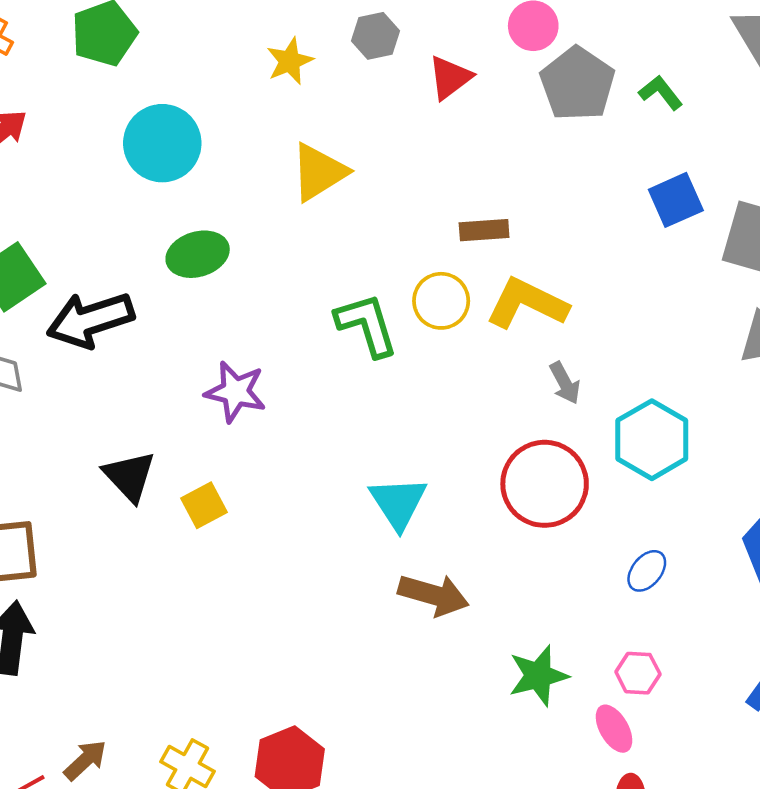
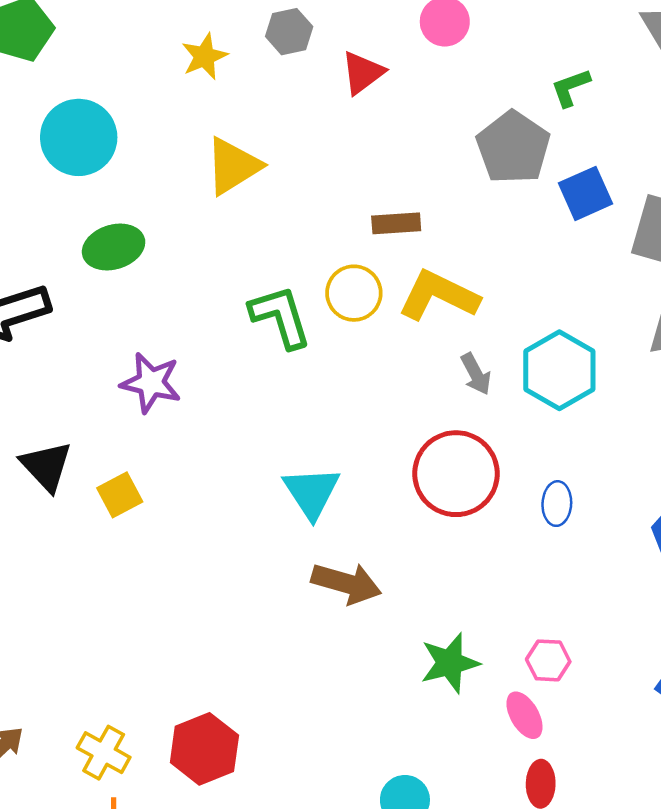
gray pentagon: (577, 84) -> (513, 147), moved
green L-shape: (661, 93) -> (571, 88), turned -72
cyan hexagon: (652, 440) -> (559, 370), moved
blue ellipse: (647, 571) -> (557, 504), moved, turned -36

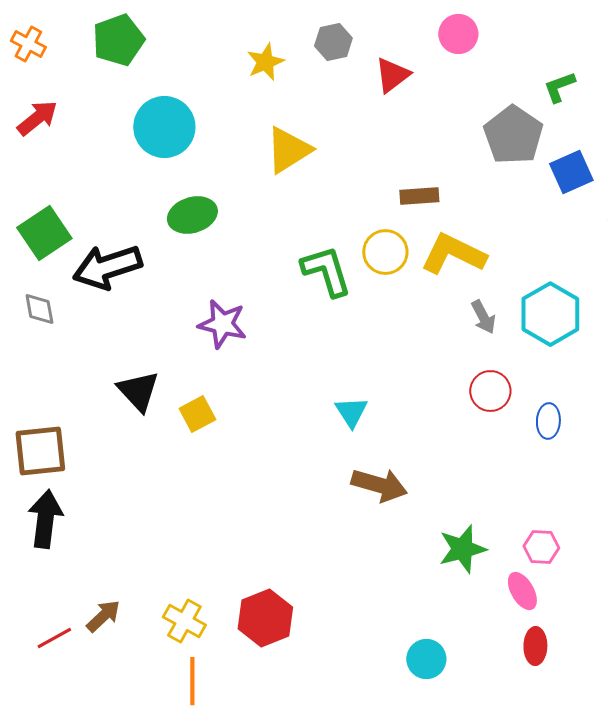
red circle: (456, 474) -> (490, 391), moved, size x0.6
cyan triangle: (312, 492) -> (351, 412), size x0.7

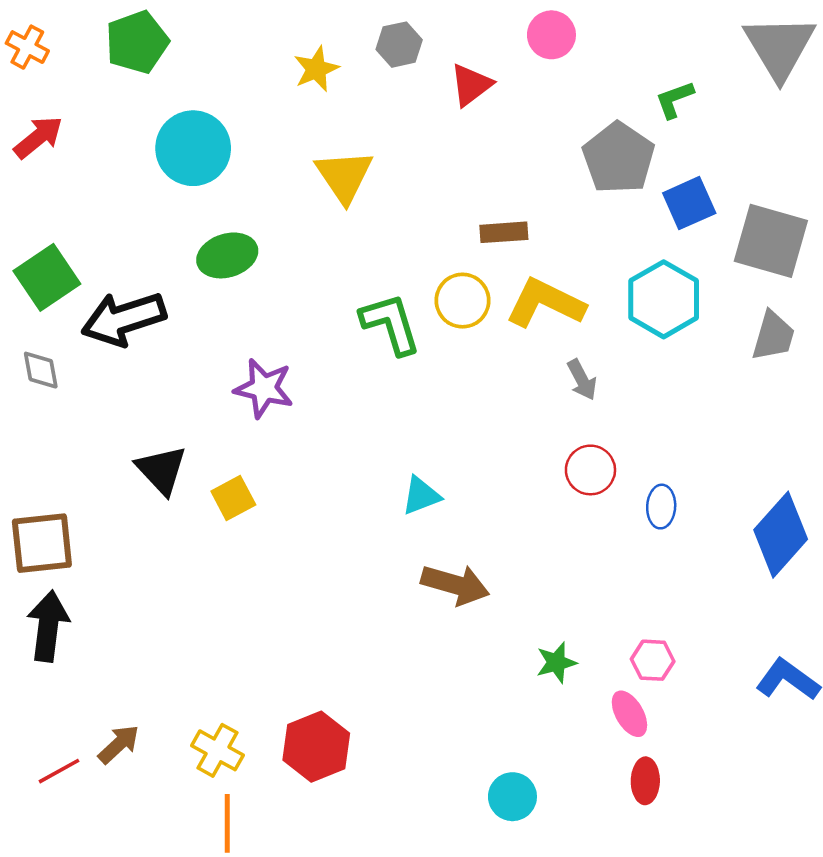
yellow triangle: (288, 150) -> (344, 176), turned -32
cyan hexagon: (550, 314) -> (664, 299), moved
cyan triangle: (351, 412) -> (421, 496), turned 42
green star: (462, 549) -> (556, 663), size x0.7

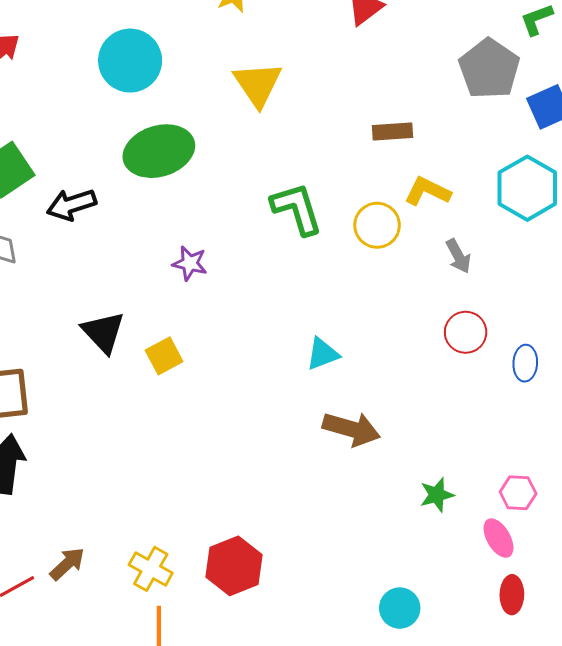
green ellipse: (227, 255) -> (159, 151), size x1.4
yellow circle: (462, 301) -> (377, 225), moved
yellow L-shape: (545, 303) -> (427, 191), size x0.7
black arrow: (124, 319) -> (71, 205), size x0.7
purple star: (264, 388) -> (190, 263), size x0.7

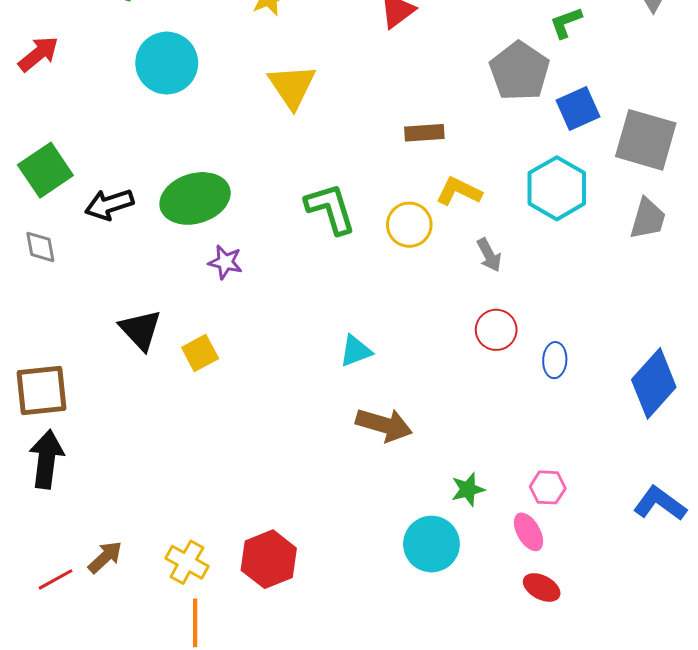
green ellipse: (159, 151) -> (195, 198), moved
red ellipse: (512, 595) -> (542, 587), turned -63
cyan circle: (400, 608) -> (431, 544), moved, size x1.4

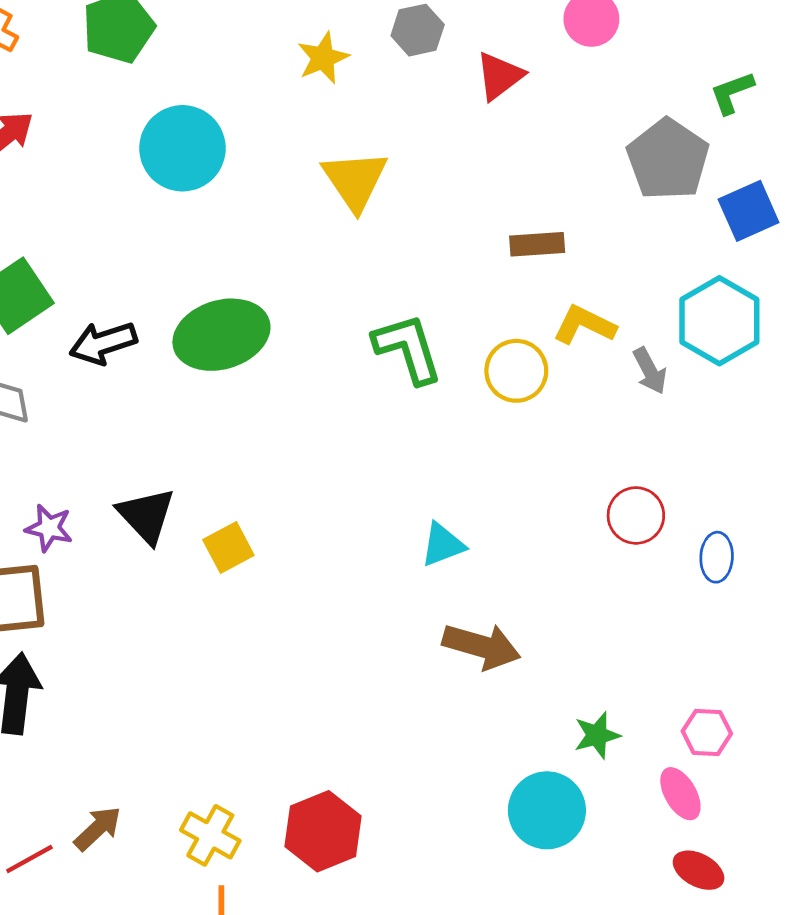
gray arrow: (489, 255) -> (650, 371), moved
purple star: (225, 262) -> (49, 528), moved

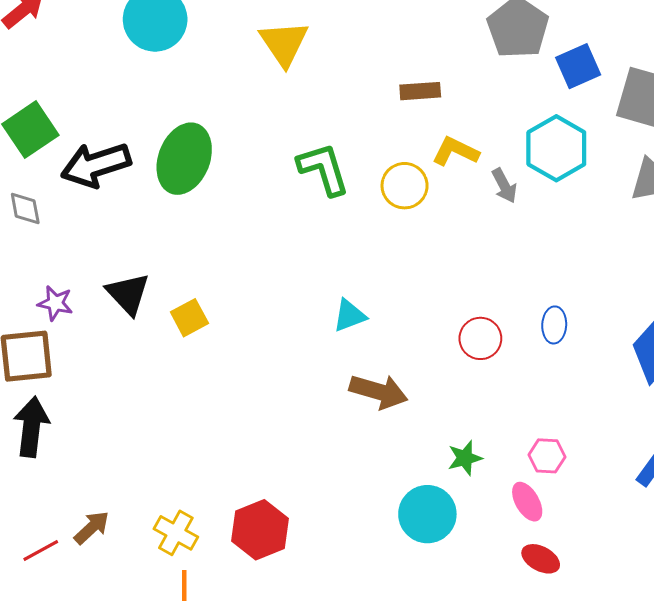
green ellipse: (221, 335) -> (184, 159), turned -52
black arrow: (103, 343) -> (96, 165), size x1.4
red circle: (636, 515) -> (480, 338), moved

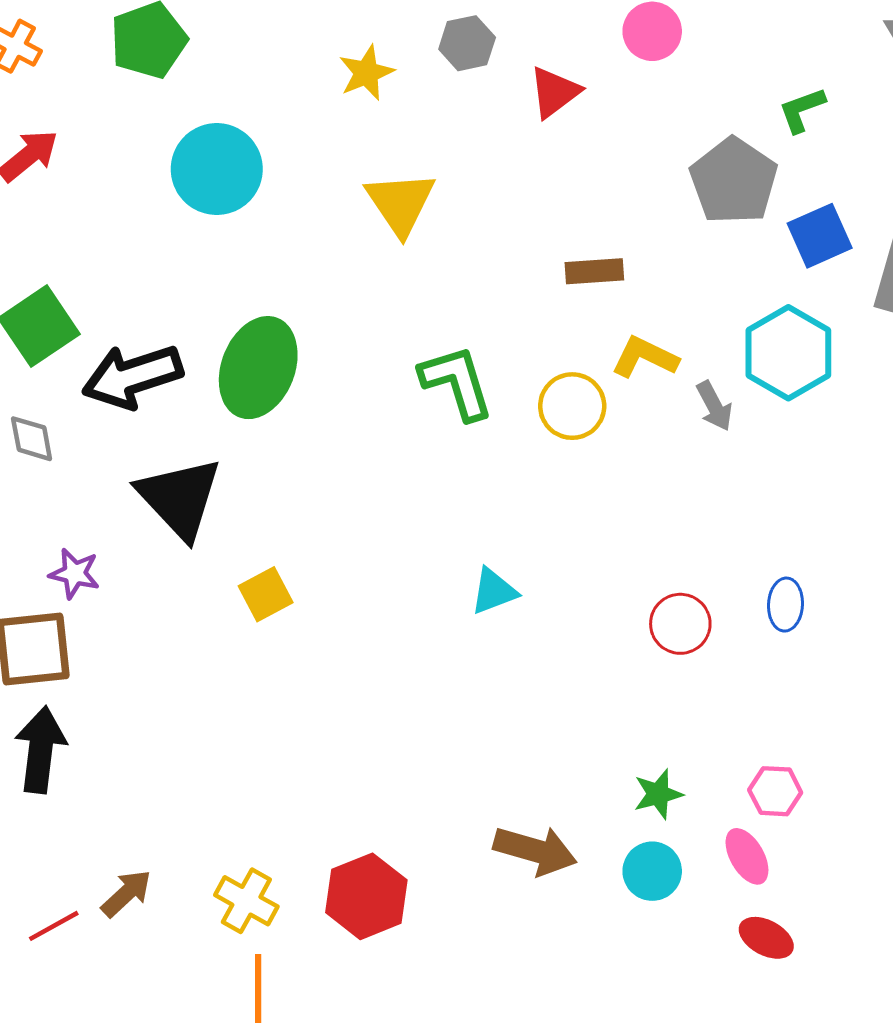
black triangle: (128, 294) -> (180, 498), moved, size x1.4
brown arrow: (379, 391) -> (535, 850), moved
cyan circle: (427, 514) -> (652, 871), moved, size x0.7

